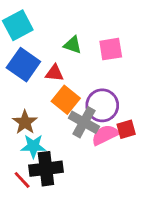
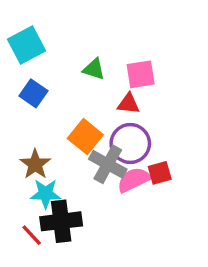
blue square: (23, 65) -> (33, 93), size x0.7
red triangle: (54, 73) -> (129, 104), moved

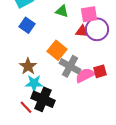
purple circle: (130, 143) -> (97, 29), moved
black cross: (61, 221) -> (43, 99), turned 30

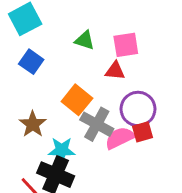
purple circle: (97, 29) -> (138, 109), moved
cyan star: (34, 83) -> (62, 150), moved

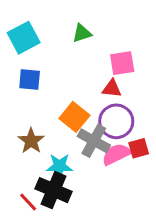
green triangle: (85, 40) -> (82, 33), moved, turned -36
blue square: (31, 62) -> (30, 80), turned -30
purple circle: (138, 109) -> (116, 121), moved

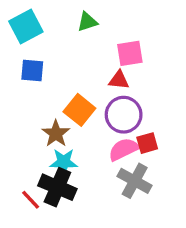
brown star: (31, 141) -> (56, 134), moved
gray cross: (94, 141) -> (135, 181), moved

